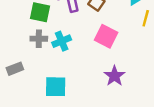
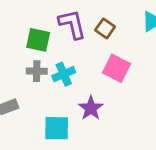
purple star: (114, 76) -> (91, 108), moved

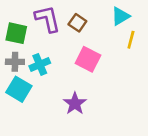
purple star: (91, 108) -> (75, 104), moved
cyan square: (57, 128) -> (19, 89), moved, turned 30

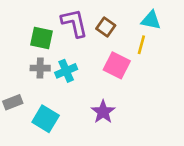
cyan triangle: (120, 16) -> (151, 20), turned 42
yellow line: (131, 40) -> (141, 45), moved
cyan square: (19, 89) -> (46, 119), moved

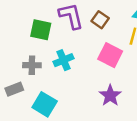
gray cross: (40, 68) -> (32, 65), moved
purple star: (103, 112) -> (110, 95), moved

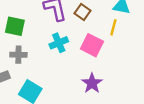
green square: (41, 30) -> (15, 26), moved
cyan cross: (63, 60) -> (59, 43), moved

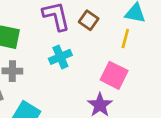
pink square: (92, 45) -> (114, 75), moved

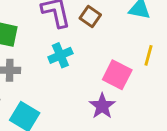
yellow line: (125, 39) -> (149, 55), moved

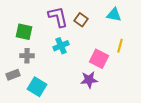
purple star: (102, 106) -> (89, 80), turned 30

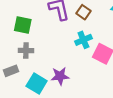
cyan cross: (61, 46) -> (83, 40), moved
purple star: (89, 80) -> (60, 76), moved

